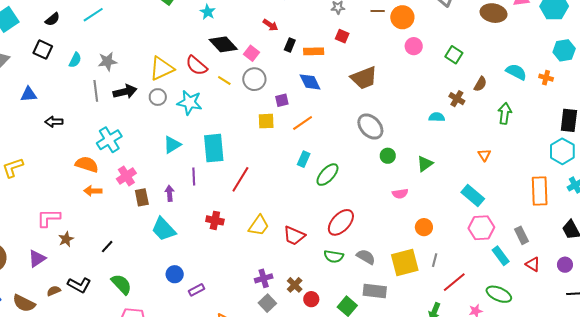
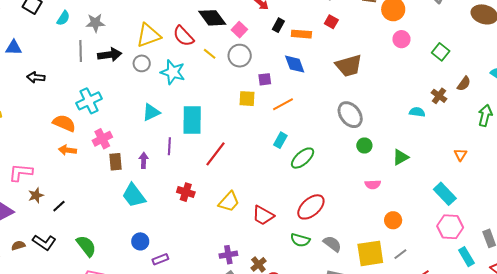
black line: (107, 247) -> (59, 206), moved
gray line: (435, 260) -> (400, 254), turned 32

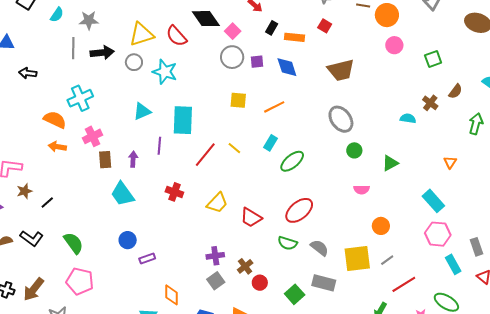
green square: (441, 52) -> (433, 59), turned 30
yellow line: (210, 54) -> (234, 148), moved
purple square: (265, 79) -> (257, 62), moved

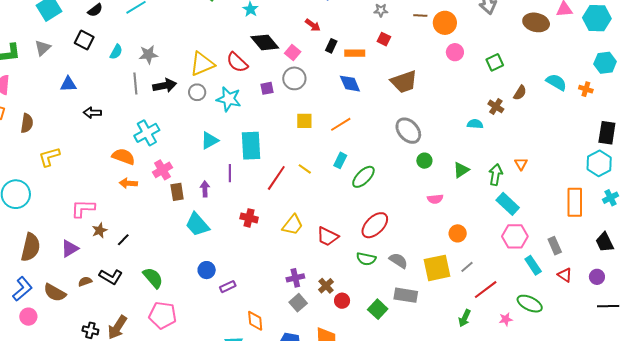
purple square: (257, 62) -> (267, 88), moved
green arrow: (476, 124) -> (496, 175), moved

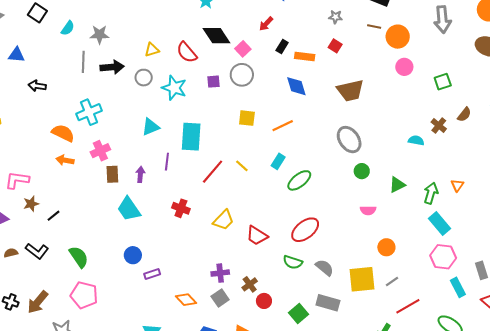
red arrow: (313, 25) -> (266, 24), turned 91
yellow triangle: (202, 64) -> (152, 50), size x0.6
orange diamond: (255, 321) -> (186, 300), moved, turned -45

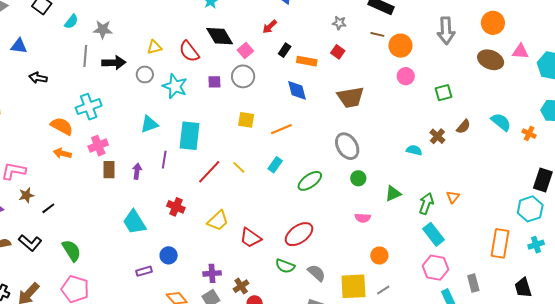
green ellipse: (299, 180) -> (310, 181), moved
cyan trapezoid: (129, 209) -> (134, 222), moved
blue circle: (133, 255) -> (169, 255), moved

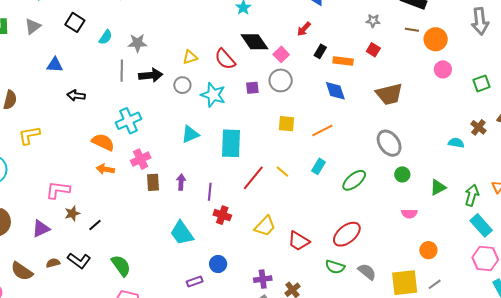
purple line: (164, 160) -> (210, 192), moved

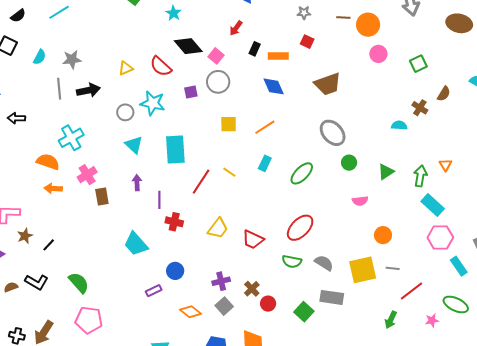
gray circle: (182, 85) -> (125, 112), moved
cyan triangle: (190, 134) -> (134, 145), turned -48
purple arrow: (181, 182) -> (137, 183), moved
gray line: (435, 284) -> (393, 268), turned 48

